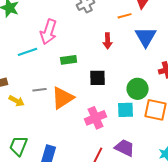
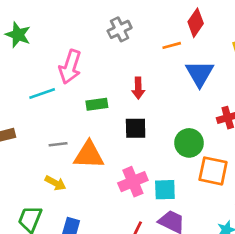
red arrow: (108, 41) -> (138, 88), moved
orange triangle: (63, 98) -> (89, 155), turned 35
yellow arrow: (17, 101) -> (55, 183), moved
cyan square: (126, 110) -> (165, 190), moved

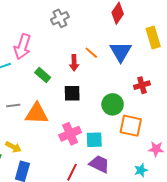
orange line: (172, 45) -> (91, 53), moved, turned 56
green rectangle: (97, 104) -> (43, 75), turned 49
yellow arrow: (55, 183) -> (13, 147), moved

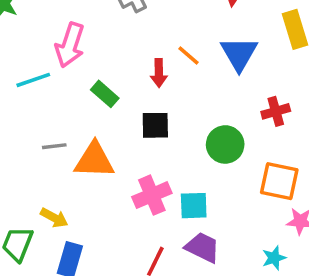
orange square: (131, 126) -> (279, 181), moved

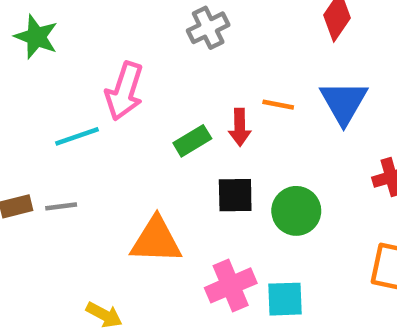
orange line: (188, 56) -> (278, 105), turned -30
green rectangle: (105, 94) -> (192, 141), moved, turned -72
green circle: (225, 144) -> (296, 211), moved
gray line: (54, 146) -> (61, 206), moved

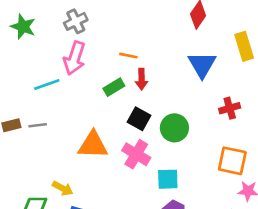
gray cross: (208, 28) -> (76, 21), moved
orange line: (278, 105) -> (128, 56), moved
black square: (235, 195) -> (139, 119), turned 30
pink cross: (231, 285) -> (136, 154), moved, turned -36

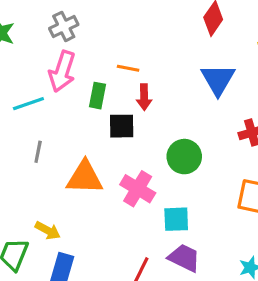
green rectangle: (114, 87) -> (98, 96), moved, turned -48
black square: (139, 119) -> (122, 126), moved, turned -30
gray line: (38, 125) -> (38, 152), moved, turned -72

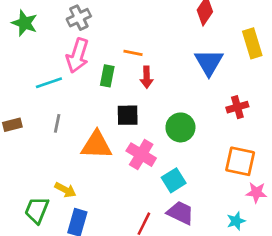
black square: (122, 126) -> (128, 115), moved
cyan square: (176, 219) -> (174, 180), turned -30

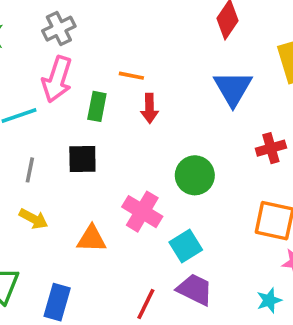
black square: (128, 115) -> (82, 159), moved
orange triangle: (96, 145) -> (92, 239), moved, size x0.7
yellow arrow: (65, 190) -> (34, 219), moved

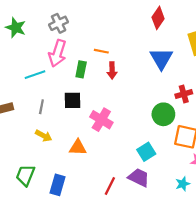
green circle: (195, 175) -> (163, 114), moved
pink cross: (142, 212) -> (101, 120), moved
cyan square: (186, 246) -> (146, 152), moved

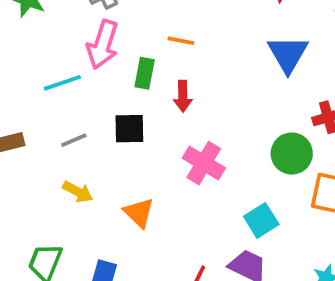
red arrow: (112, 70) -> (183, 96), moved
gray line: (41, 107) -> (74, 140), turned 56
pink cross: (101, 120) -> (204, 163), moved
orange triangle: (78, 147) -> (139, 213), turned 42

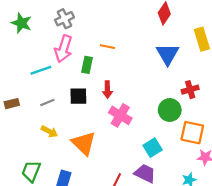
red arrow: (183, 96) -> (107, 90), moved
orange triangle: (139, 213) -> (84, 143), size x1.4

